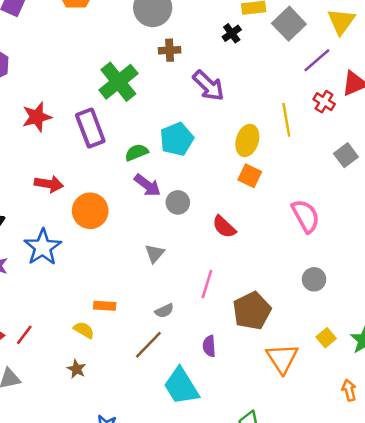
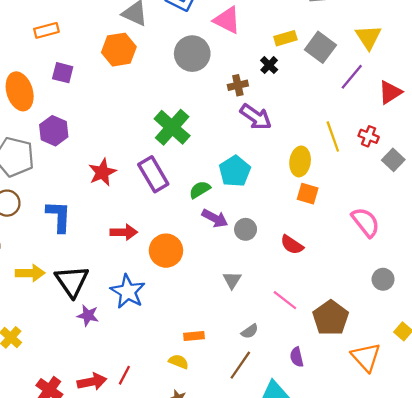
brown cross: (170, 50) -> (238, 85), moved
red cross: (324, 102) -> (369, 136), moved
pink line: (207, 284) -> (285, 300), turned -60

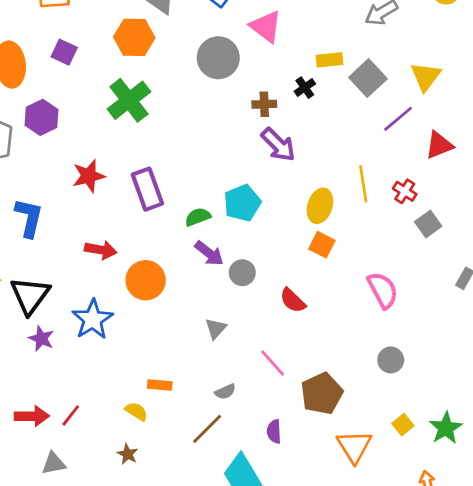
green cross: (172, 127) -> (129, 100), moved

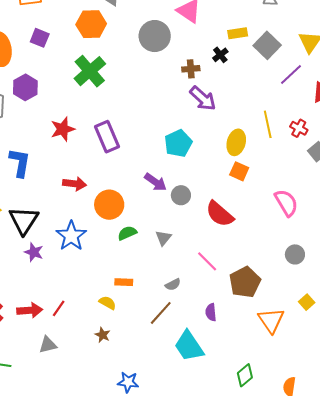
green semicircle: (198, 217) -> (127, 233), moved
red semicircle: (293, 300) -> (220, 214), size x1.4

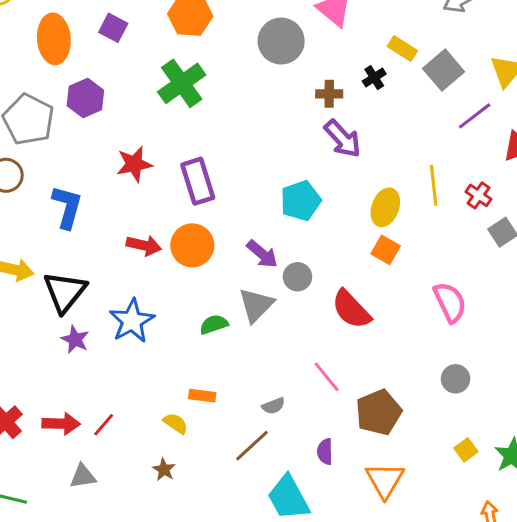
yellow rectangle: (238, 33) -> (402, 48), turned 36
orange circle: (109, 205) -> (192, 245), moved
gray triangle: (163, 238) -> (256, 305), moved, size x1.5
orange triangle: (271, 320) -> (385, 480), moved

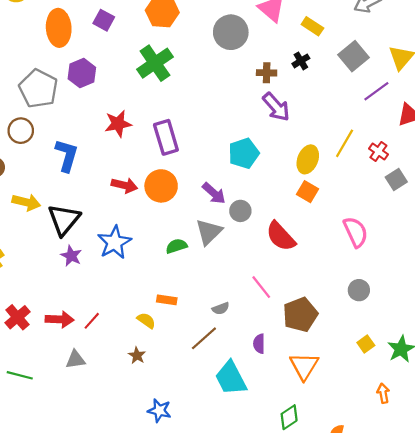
yellow rectangle: (402, 48) -> (312, 26), moved
yellow line: (434, 185) -> (345, 143), turned 36

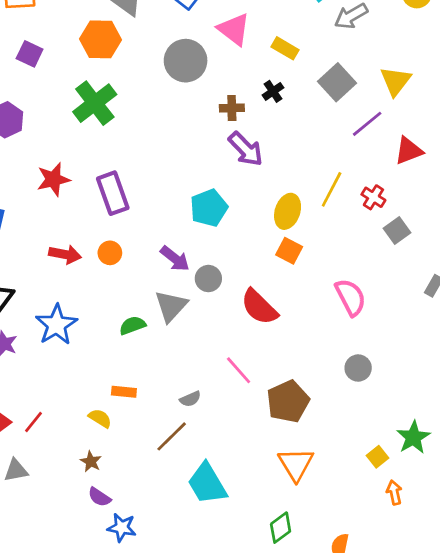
orange circle: (161, 186) -> (110, 253), size x0.6
purple semicircle: (259, 344) -> (99, 497), moved, turned -54
yellow square: (366, 344) -> (378, 457), moved

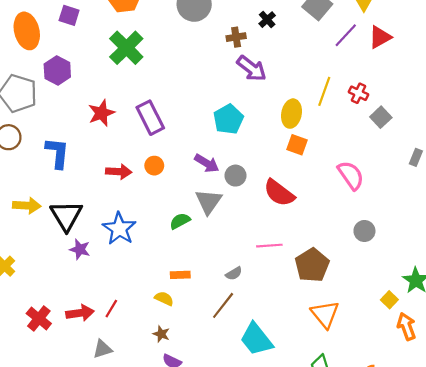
red triangle: (409, 151) -> (380, 37), moved
pink line: (239, 370) -> (269, 246), turned -45
orange arrow: (394, 493) -> (406, 326), size x1.4

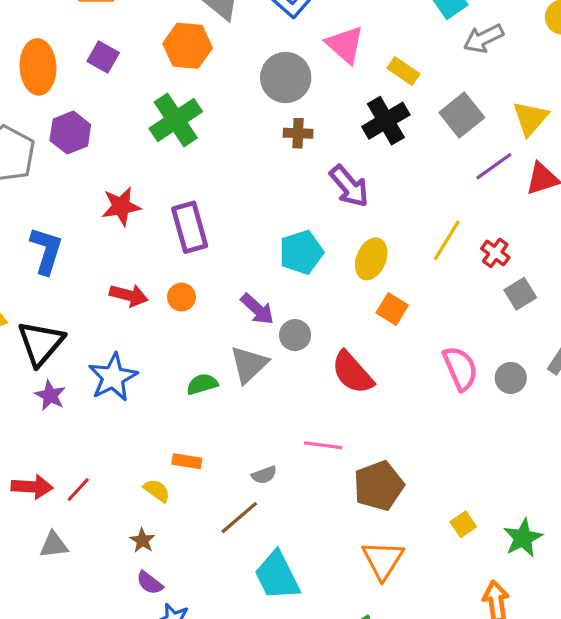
black cross: (267, 20) -> (386, 121), size x1.8
brown cross: (236, 37) -> (298, 133), moved
yellow ellipse: (291, 114) -> (371, 259), moved
gray circle: (364, 231) -> (511, 378), moved
yellow square: (389, 300) -> (463, 524), moved

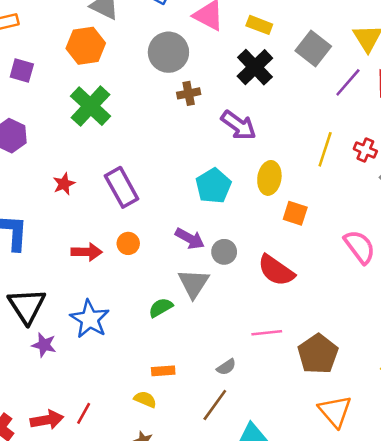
red star: (121, 206) -> (64, 184), size x0.7

